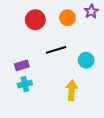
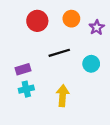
purple star: (91, 11) -> (97, 27), moved
yellow arrow: (72, 90) -> (63, 96), moved

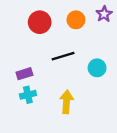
purple star: (97, 27) -> (104, 14), moved

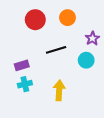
purple star: (104, 14) -> (92, 38), moved

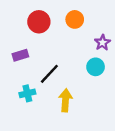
black line: (56, 50) -> (49, 74), moved, turned -30
purple rectangle: (22, 65) -> (20, 55), moved

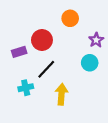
red circle: (39, 22) -> (42, 40), moved

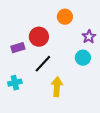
cyan cross: (26, 88) -> (15, 83), moved

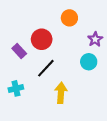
purple rectangle: (18, 48) -> (19, 51), turned 64

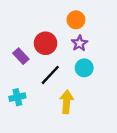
purple star: (95, 39) -> (79, 43), moved
cyan circle: (89, 62) -> (84, 68), moved

